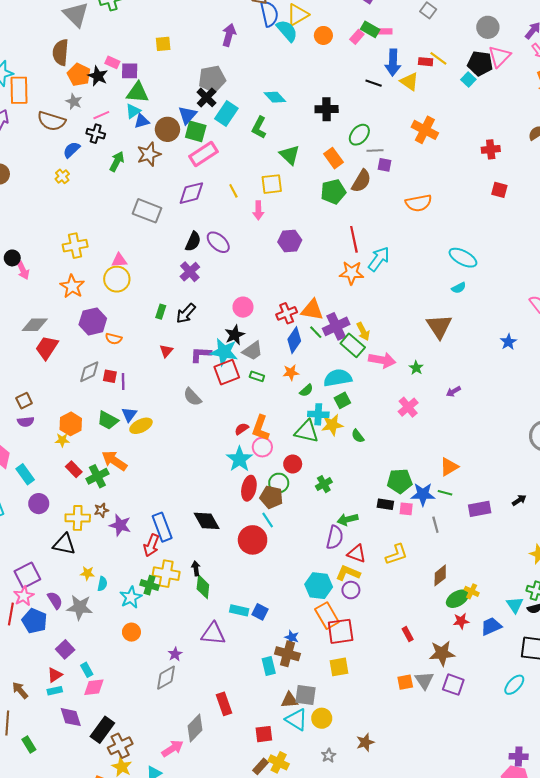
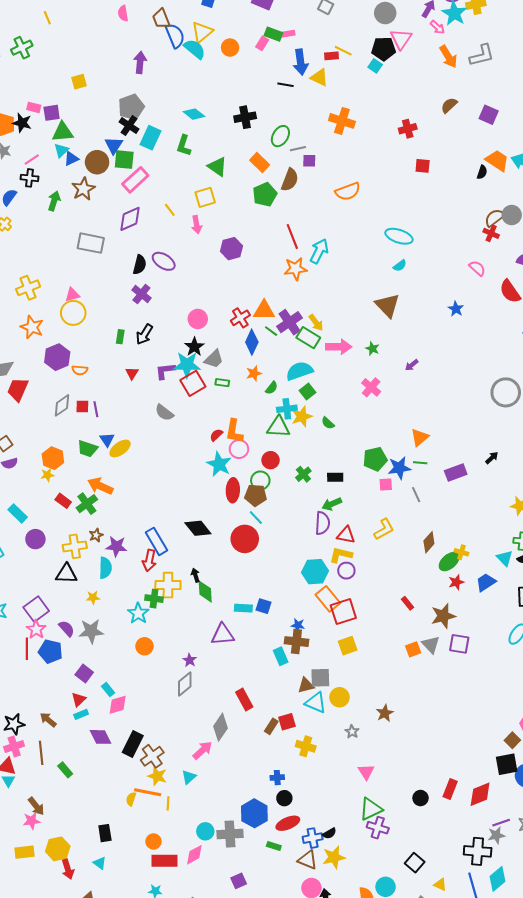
black rectangle: (385, 504) -> (335, 477), moved
cyan semicircle: (102, 584) -> (105, 568), moved, size x1.5
brown rectangle: (260, 766) -> (271, 726), moved

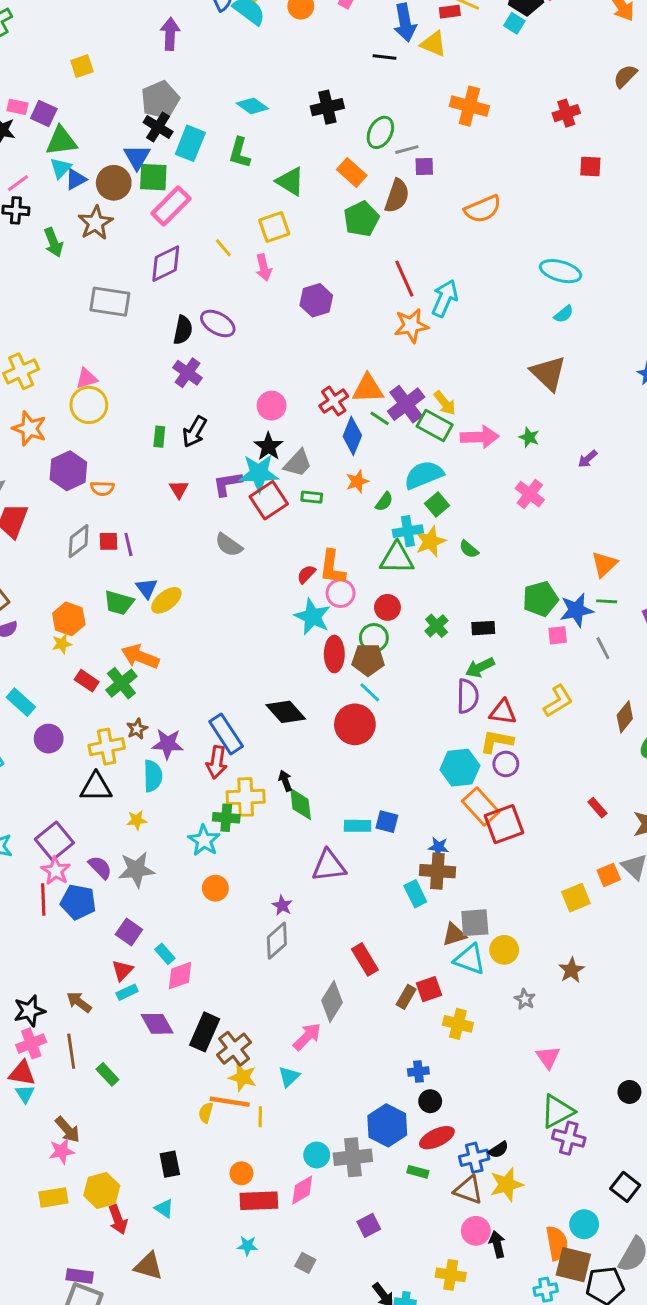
purple square: (52, 113) -> (44, 114), turned 36
green arrow: (54, 201) -> (53, 242), turned 144
yellow square: (348, 646) -> (576, 898), moved

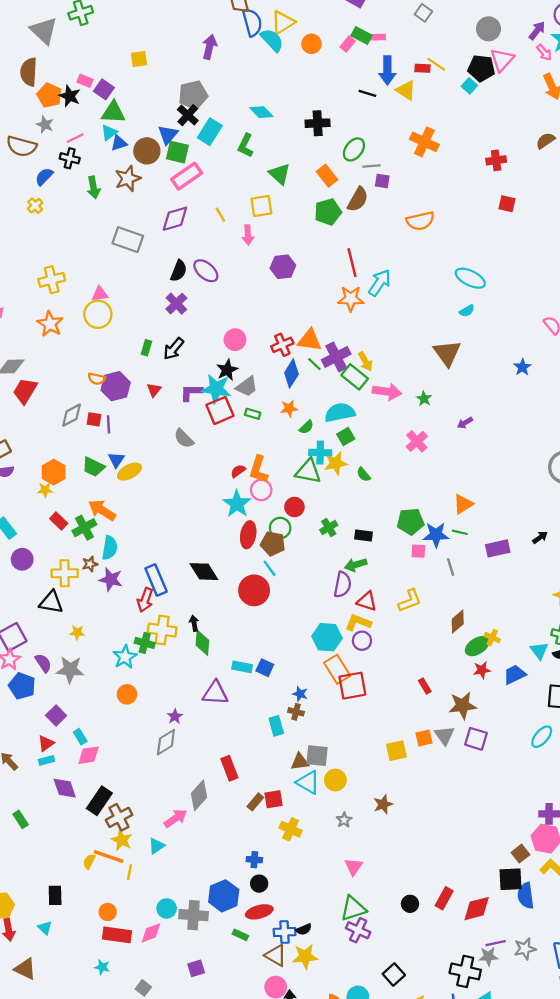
purple hexagon: (68, 471) -> (116, 386), moved
cyan semicircle: (153, 776) -> (110, 548), moved
brown cross: (437, 871) -> (296, 712), size x0.6

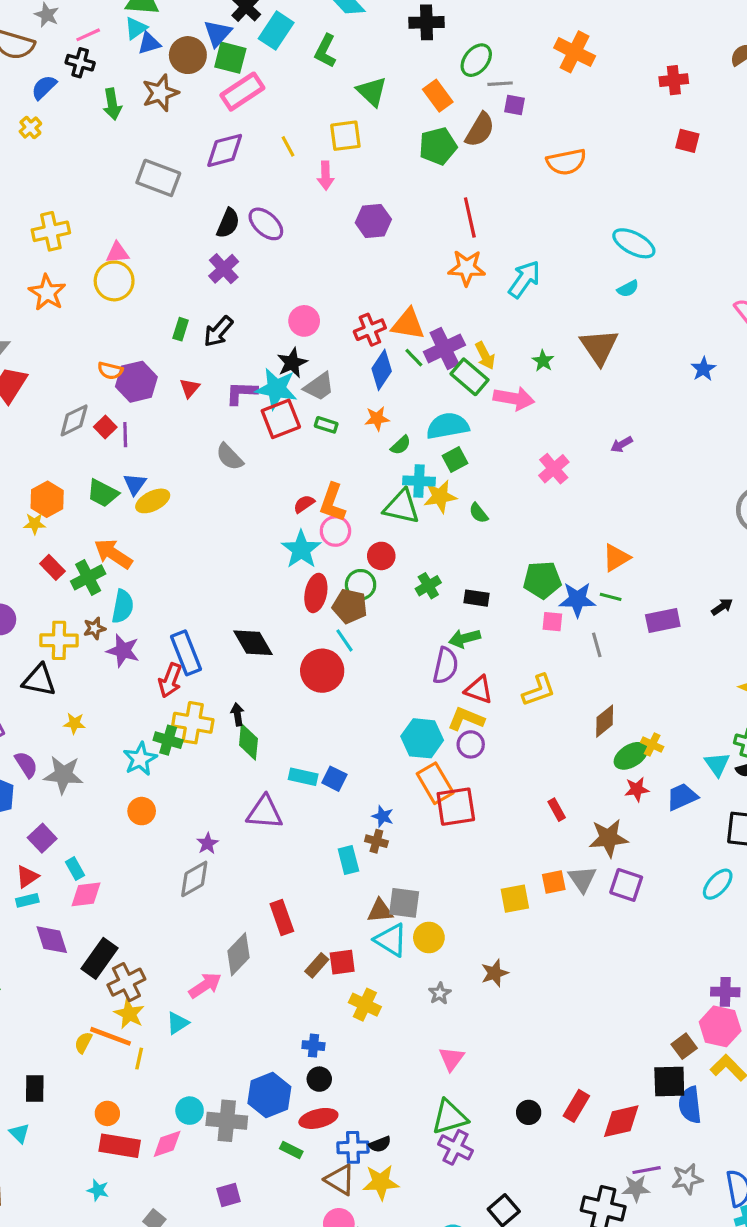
cyan arrow: (380, 283) -> (524, 279), moved
green star: (424, 399) -> (543, 361), moved
red square: (94, 419) -> (105, 427), turned 35

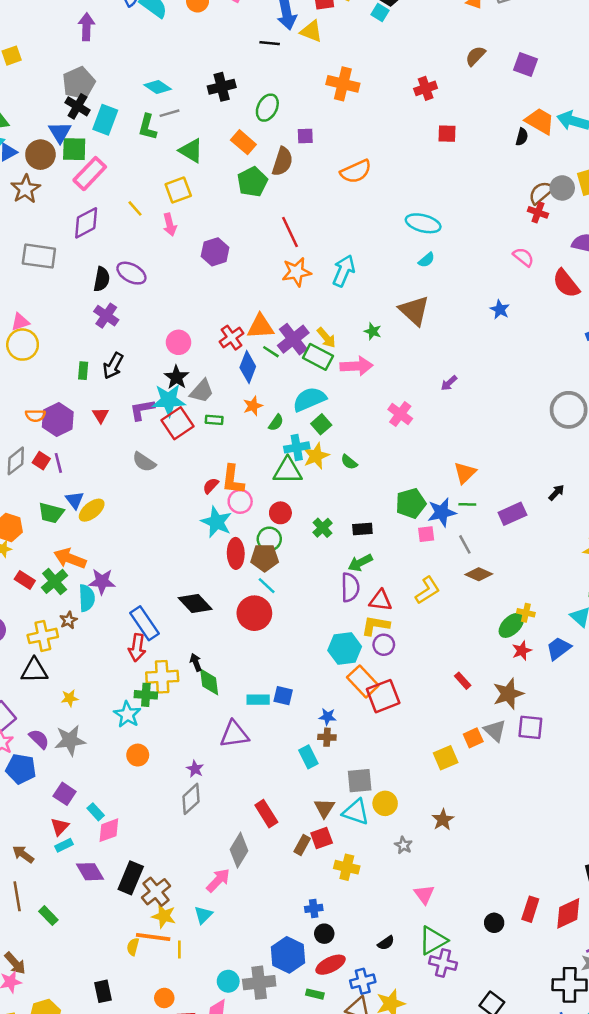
gray line: (500, 84) -> (170, 113), moved
purple star: (123, 651) -> (102, 581), moved
brown diamond: (605, 721) -> (479, 574), moved, turned 76
brown triangle: (380, 911) -> (324, 808), moved, turned -40
black semicircle: (380, 1144) -> (386, 943), moved

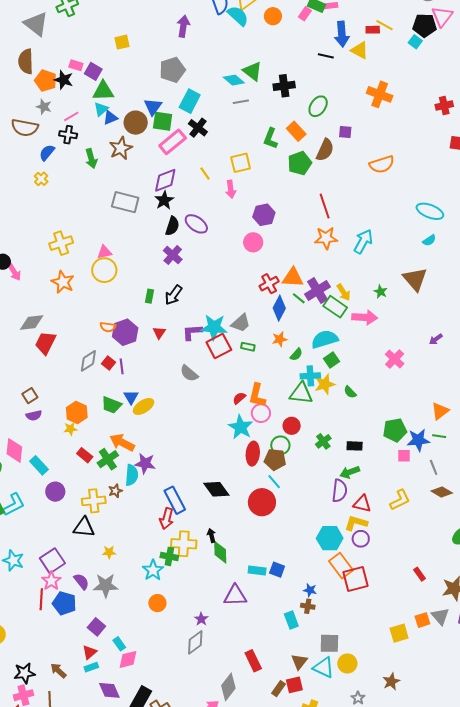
black cross: (77, 106) -> (198, 128), moved
green L-shape: (147, 127) -> (270, 138), moved
green triangle: (191, 151) -> (252, 71), moved
pink circle: (178, 342) -> (253, 242), moved
black star: (176, 377) -> (164, 200), moved

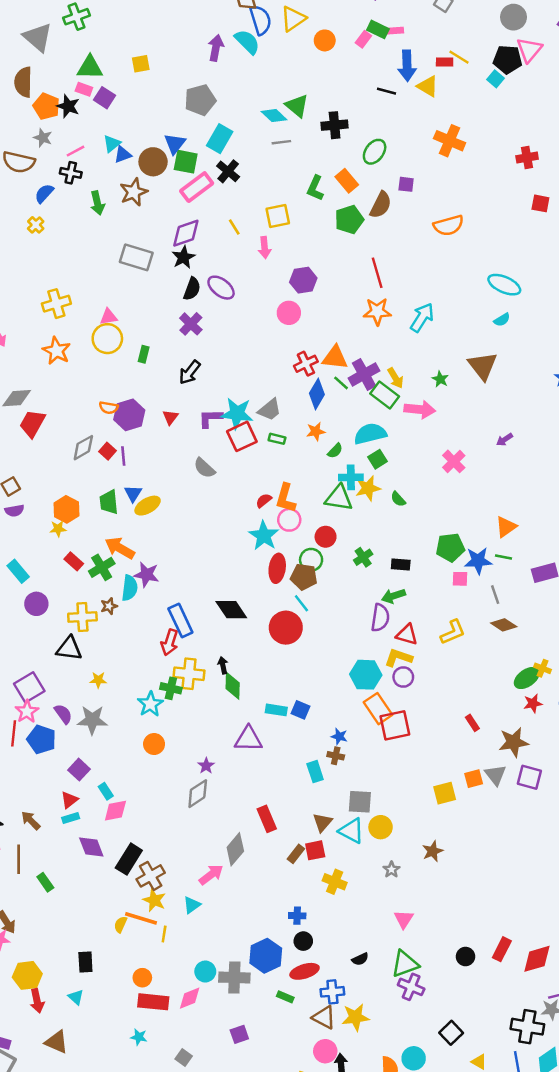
cyan semicircle: (238, 16) -> (247, 42), moved
green triangle: (103, 91) -> (90, 67), moved
green rectangle: (150, 296) -> (144, 354), moved
green trapezoid: (111, 405) -> (109, 502), turned 60

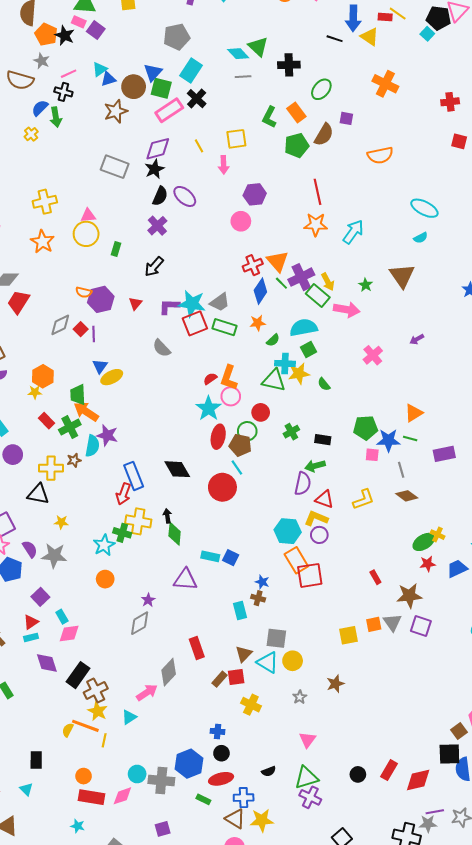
green arrow: (97, 203) -> (56, 117), moved
orange triangle: (335, 358) -> (278, 261), turned 40
green rectangle: (277, 439) -> (224, 327), size x1.6
green trapezoid: (109, 502) -> (78, 395), moved

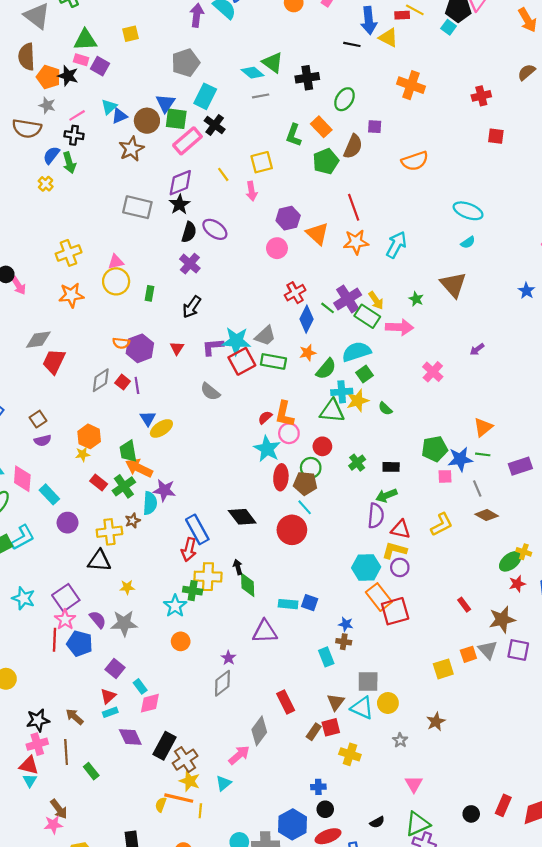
orange star: (42, 242) -> (71, 295), turned -30
orange triangle: (278, 261) -> (317, 234), moved
green semicircle: (273, 340) -> (326, 369), size x1.5

